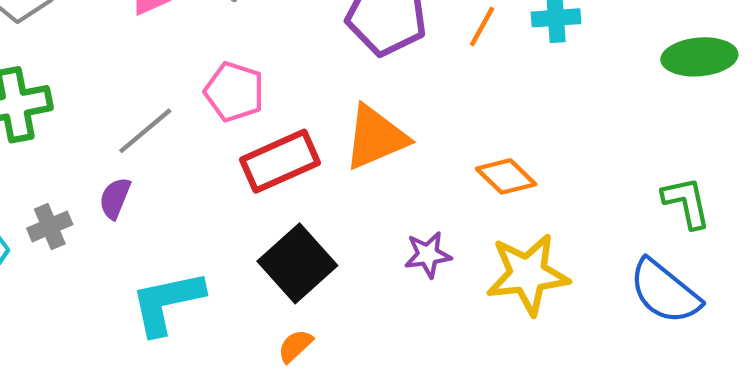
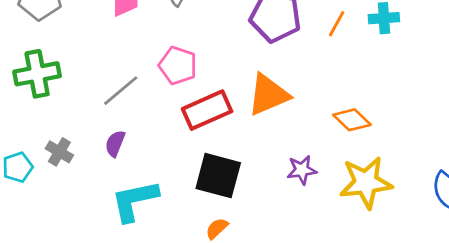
purple semicircle: (115, 198) -> (115, 143), moved
gray cross: (50, 226) -> (59, 152), turned -36
black square: (297, 263) -> (218, 176), turned -33

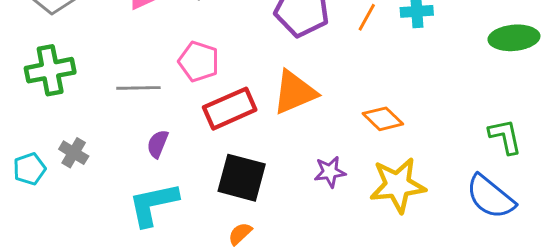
gray line: (121, 91) -> (138, 88), turned 39
purple semicircle: (115, 143) -> (158, 144), moved

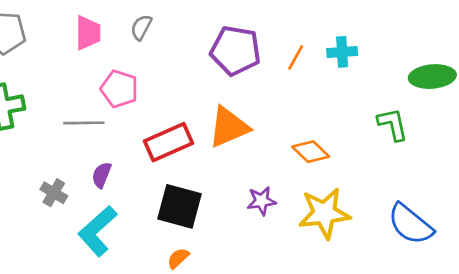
pink pentagon: (199, 61) -> (119, 89), moved
green L-shape: (505, 137) -> (393, 124), moved
gray cross: (74, 153) -> (54, 193), moved
cyan L-shape: (153, 204) -> (98, 231), turned -30

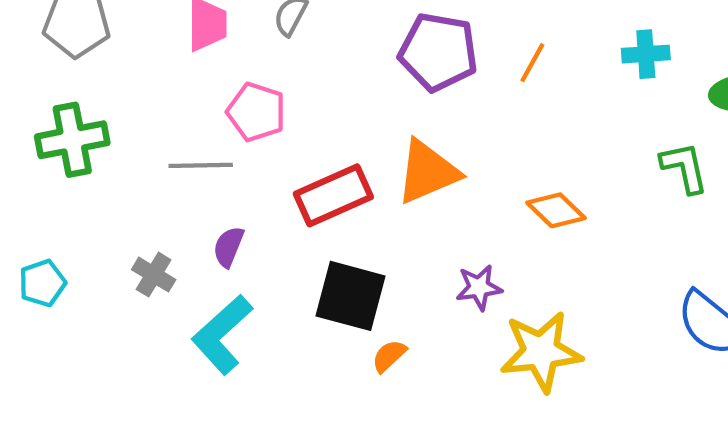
cyan cross: (342, 52) -> (646, 54), moved
yellow star: (324, 213) -> (541, 352), moved
orange semicircle: (178, 258) -> (389, 356), moved

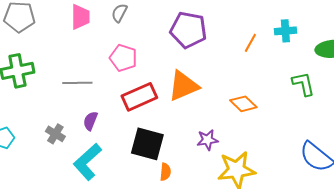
orange line: (532, 63) -> (250, 43), moved
pink pentagon: (256, 112) -> (123, 58), moved
orange semicircle: (389, 356) -> (165, 172), turned 138

